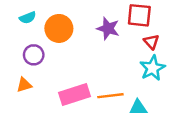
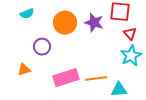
orange circle: (59, 28) -> (65, 23), moved
purple circle: (34, 55) -> (42, 47), moved

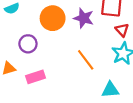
pink rectangle: (66, 78) -> (35, 77), moved, size x0.7
orange line: (96, 79) -> (86, 60), moved, turned 60

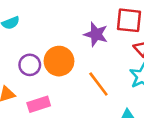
orange circle: (53, 18) -> (59, 61), moved

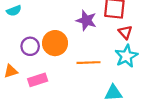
orange line: (98, 84) -> (89, 63), turned -55

